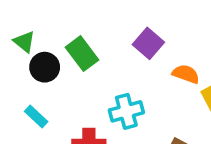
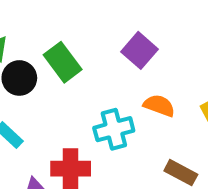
orange semicircle: (186, 74) -> (159, 106), moved

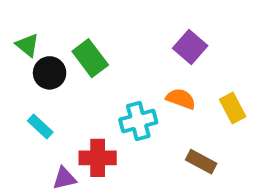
purple square: (139, 50) -> (190, 47), moved

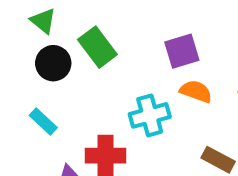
green triangle: (27, 45) -> (43, 21), moved
purple square: (190, 47) -> (182, 51), moved, turned 32

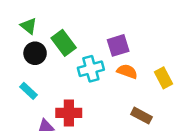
cyan cross: (150, 115) -> (91, 69), moved

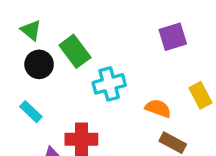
purple square: (118, 45) -> (173, 37), moved
orange semicircle: (127, 71) -> (158, 108), moved

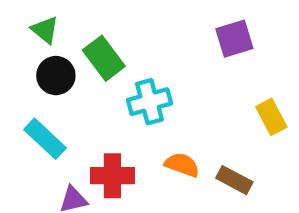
orange semicircle: (158, 108) -> (182, 165), moved
cyan rectangle: (31, 112) -> (45, 139), size x1.4

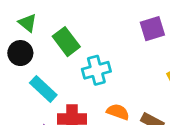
black circle: (56, 76) -> (20, 53), moved
cyan rectangle: (45, 139) -> (43, 89), moved

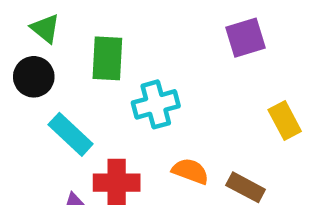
green rectangle: (66, 42) -> (107, 58), turned 40

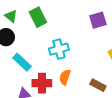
green rectangle: (107, 58) -> (38, 17), moved, turned -30
orange semicircle: (190, 171) -> (65, 77), moved, turned -91

